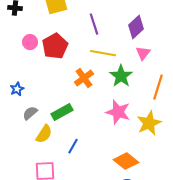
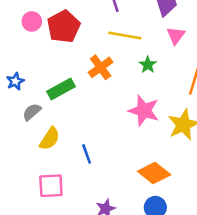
green star: (121, 76) -> (148, 65), size x0.6
green rectangle: (62, 112) -> (61, 89), moved
blue line: (73, 146) -> (87, 154), turned -49

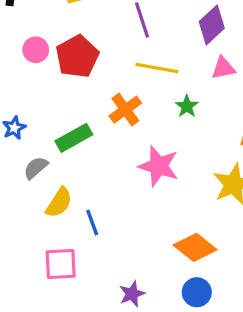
pink triangle: (176, 35) -> (223, 68), turned 42
pink star: (144, 111) -> (159, 166), moved
blue line: (87, 154) -> (92, 223), moved

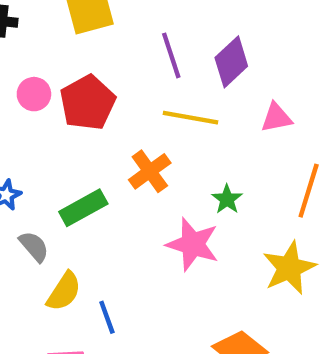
purple diamond: (212, 25) -> (231, 62), moved
green star: (187, 106) -> (227, 199), moved
gray semicircle: (36, 168) -> (34, 246), turned 90

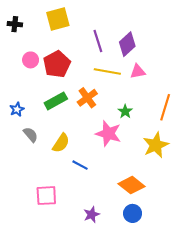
pink triangle: (276, 118) -> (138, 71), moved
green rectangle: (83, 208) -> (56, 101), moved
yellow semicircle: (64, 291) -> (61, 143), moved
blue line: (107, 317) -> (80, 165), moved, turned -42

